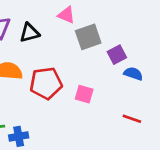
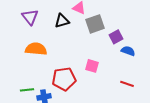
black triangle: (30, 33) -> (62, 21), moved
red pentagon: (46, 83) -> (64, 79), moved

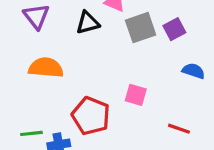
purple square: (116, 37) -> (174, 29), moved
red pentagon: (64, 79) -> (91, 116), turned 30
red line: (127, 84) -> (179, 129), moved

